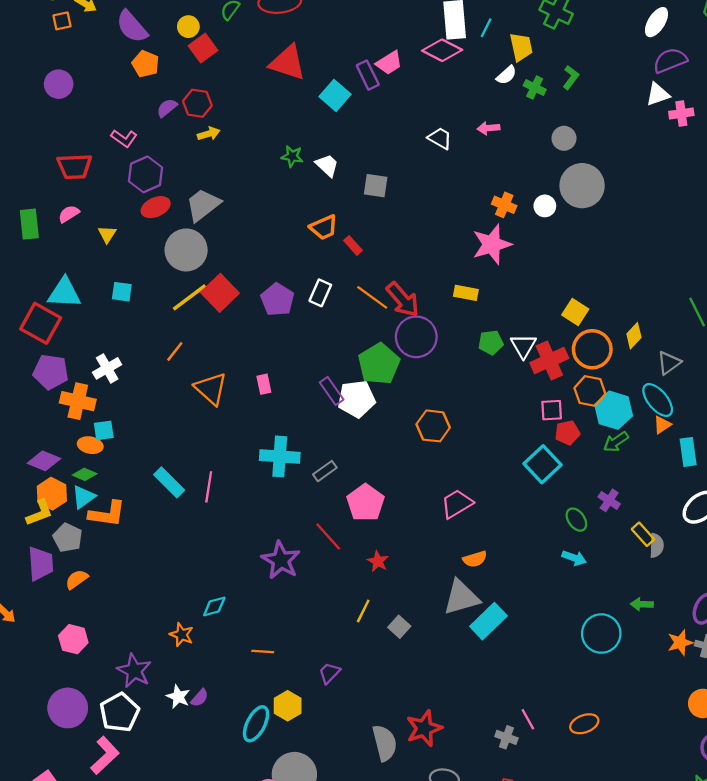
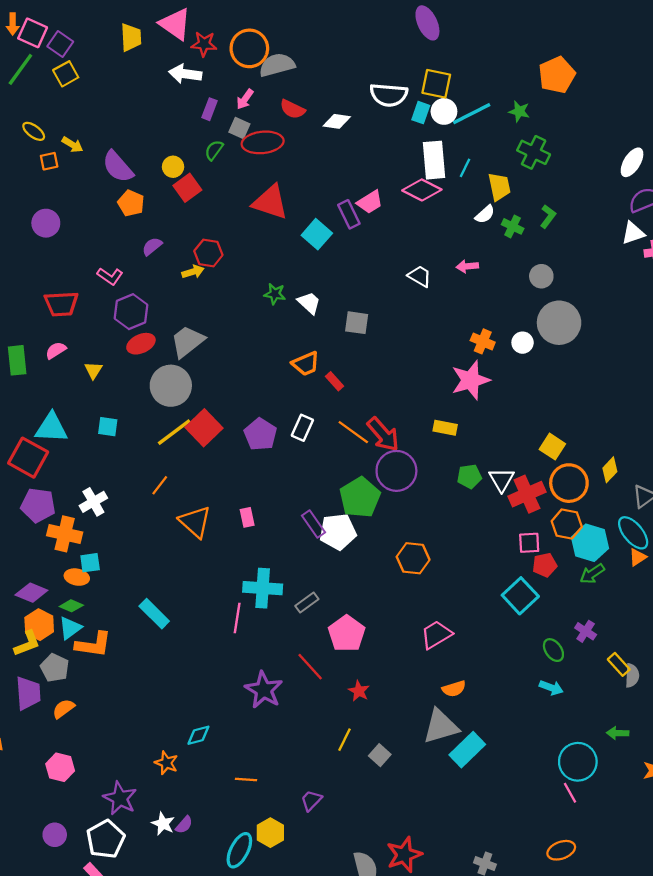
red hexagon: (197, 103) -> (208, 253), moved
pink line: (209, 487) -> (237, 618), moved
purple circle: (68, 708) -> (55, 835), size x0.6
pink line: (528, 719) -> (570, 793), moved

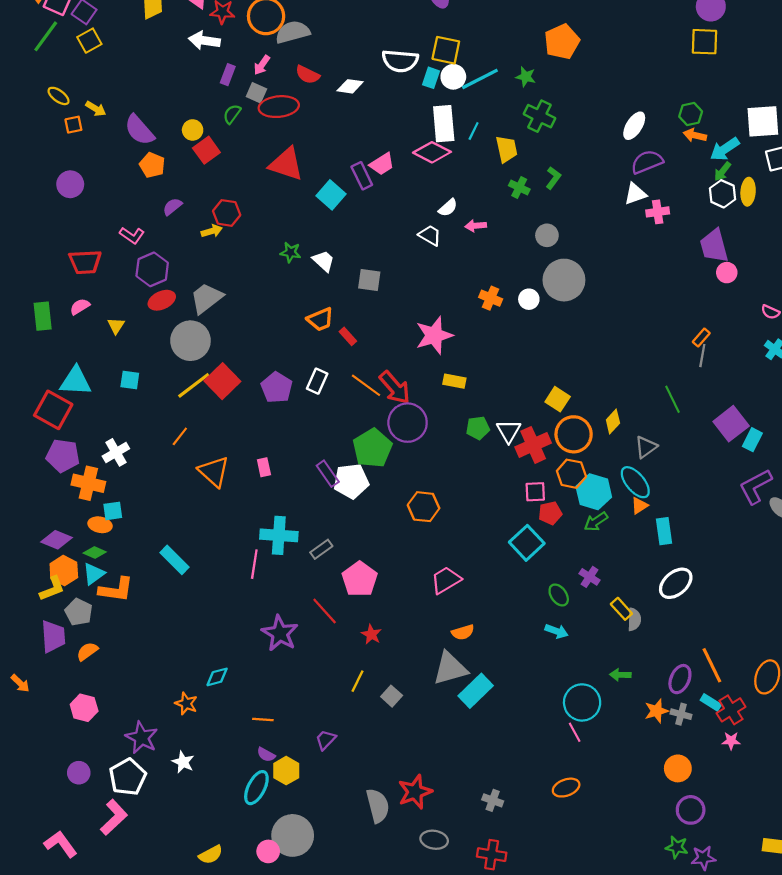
white semicircle: (485, 214) -> (448, 208), moved
pink star: (471, 380) -> (434, 335), moved
purple semicircle: (184, 825) -> (266, 755), moved, turned 78

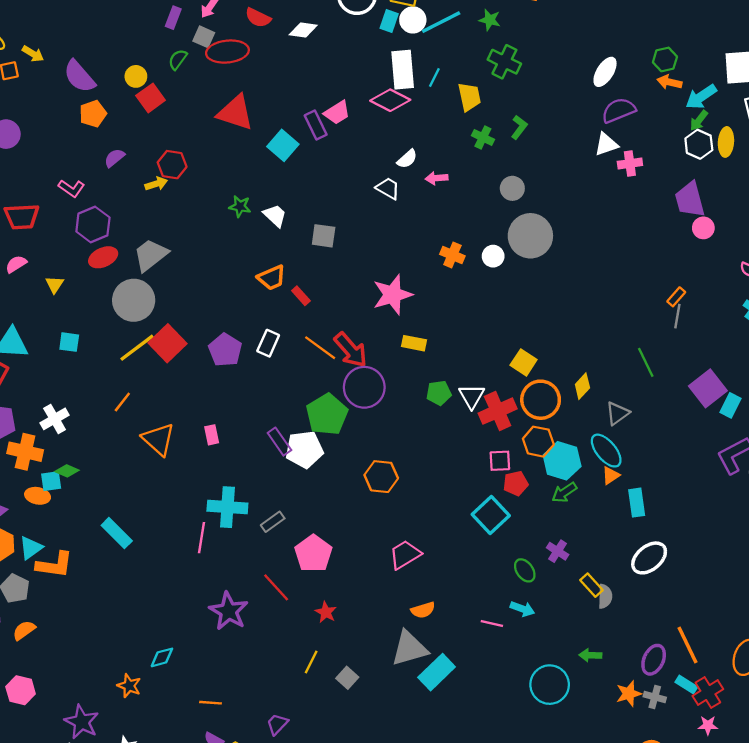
orange pentagon: (152, 165) -> (93, 114), turned 30
green diamond: (95, 552) -> (67, 471), moved
pink line: (575, 732) -> (492, 624), moved, turned -48

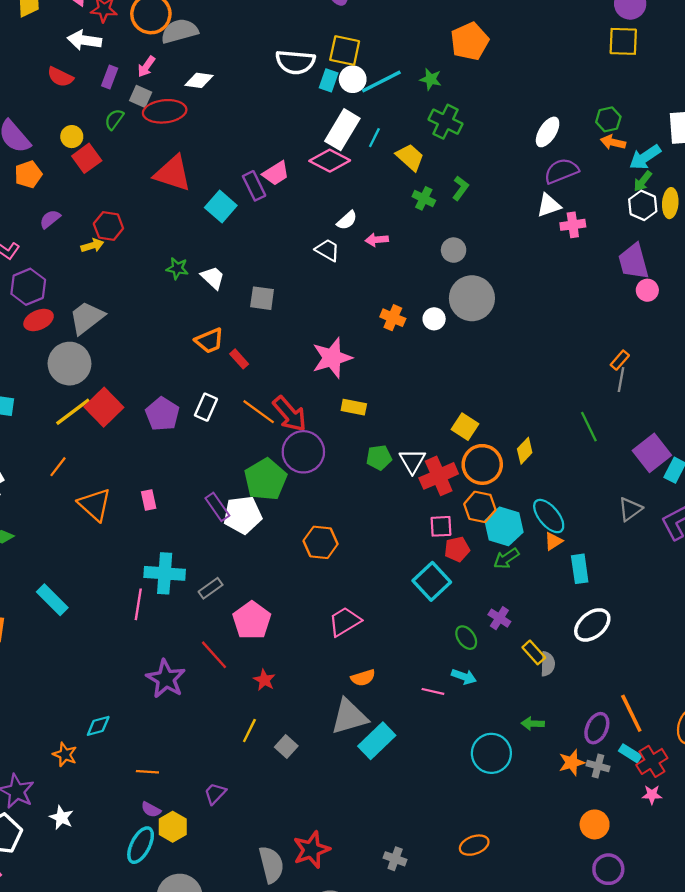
red semicircle: (258, 18) -> (60, 77), moved
white diamond: (303, 30) -> (199, 80), moved
white rectangle: (403, 70) -> (342, 130), turned 36
yellow trapezoid: (469, 97) -> (410, 157), turned -36
gray triangle: (617, 413) -> (630, 509), moved

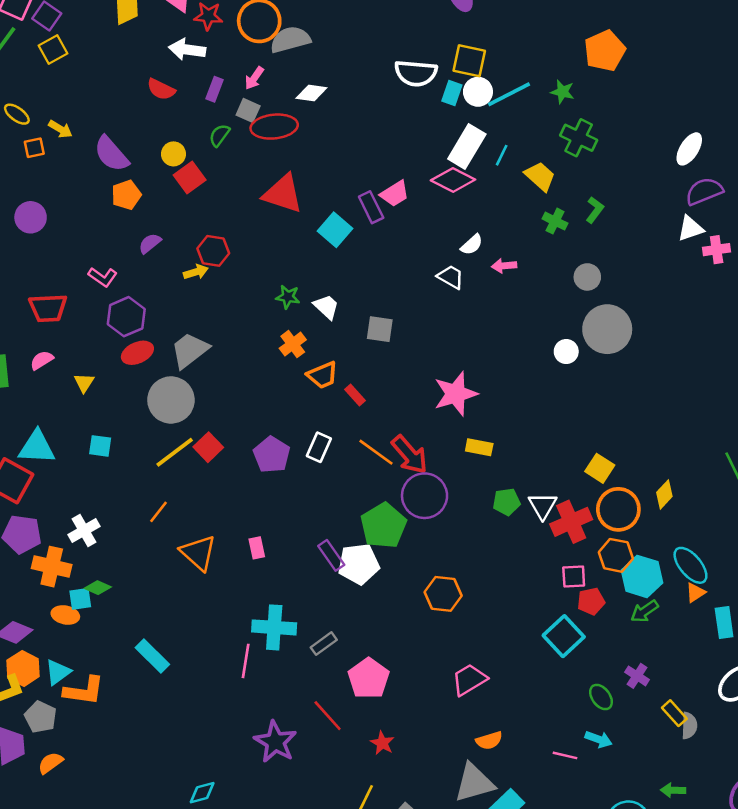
orange cross: (393, 318) -> (293, 344), moved, turned 30
red square: (104, 407) -> (208, 447), size x0.7

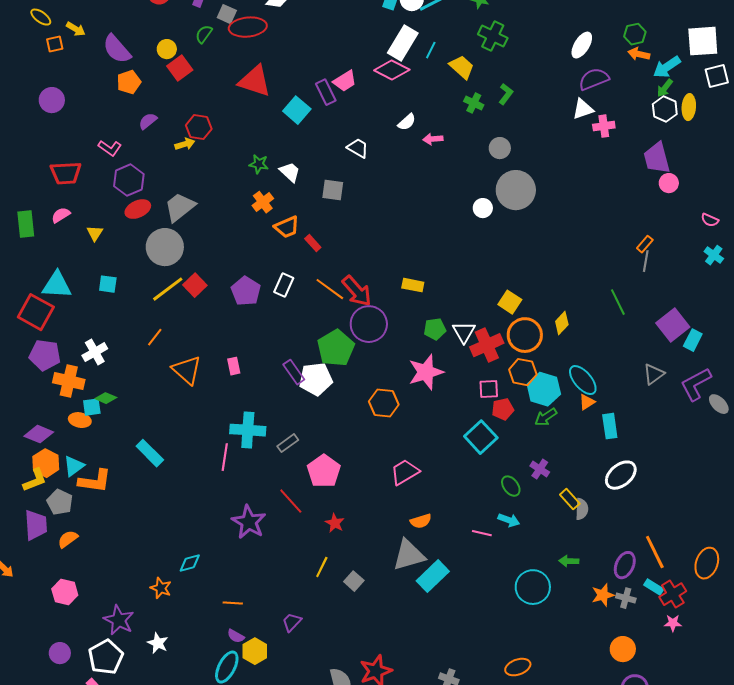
white trapezoid: (451, 277) -> (358, 148), moved
pink star: (456, 394) -> (426, 372), moved

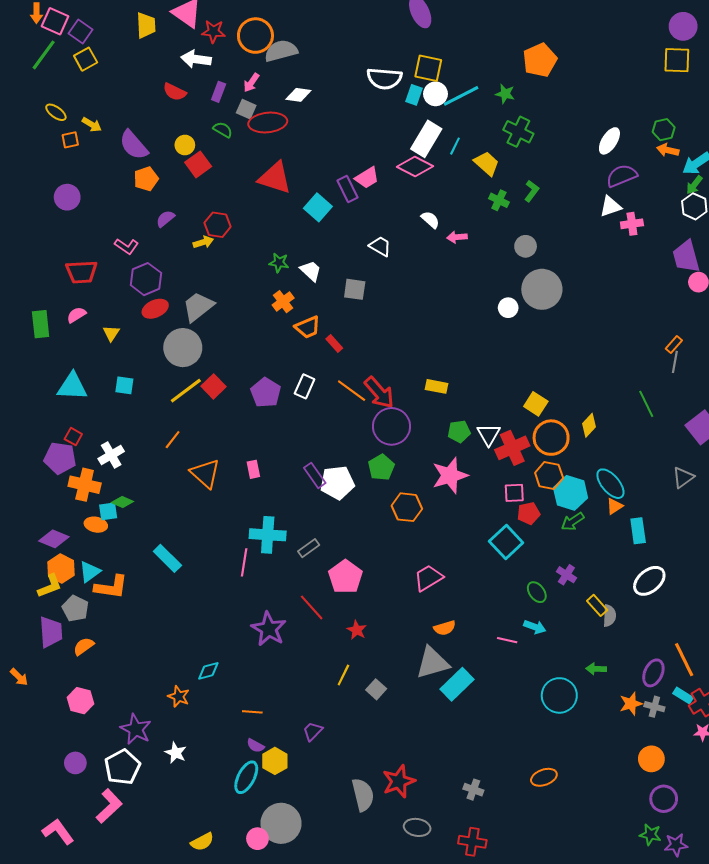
green semicircle: (204, 34) -> (223, 130), turned 84
white semicircle: (407, 122) -> (430, 220), turned -96
red square: (36, 312) -> (73, 437), moved, size x0.5
green pentagon: (336, 348) -> (381, 467), moved, size x0.7

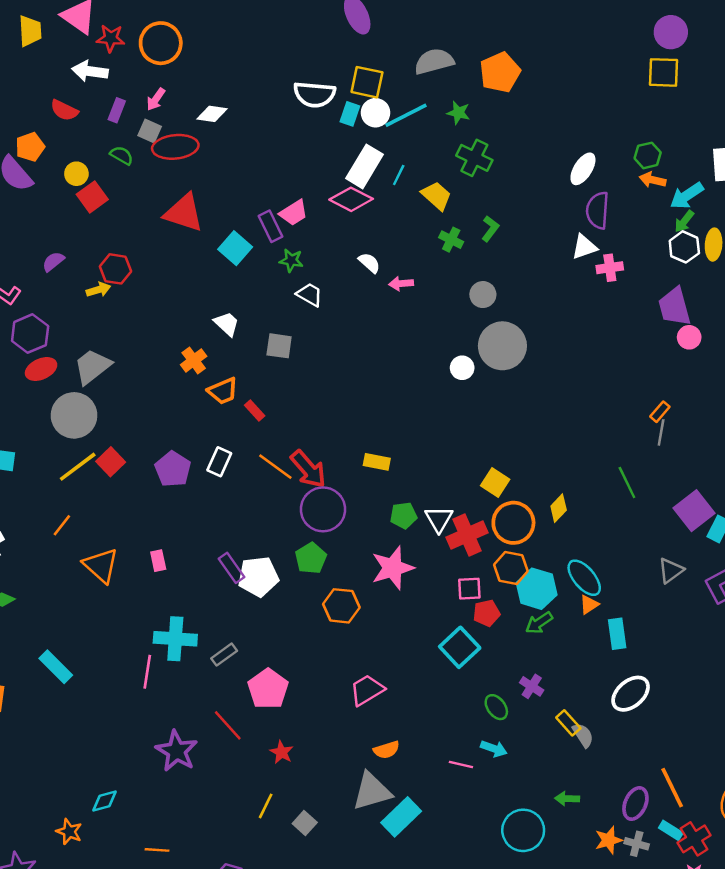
gray semicircle: (281, 51) -> (434, 61), moved
purple semicircle: (622, 176) -> (598, 210), turned -64
orange pentagon: (146, 179) -> (30, 147), moved
green star: (279, 263) -> (291, 260), moved
gray semicircle: (609, 616) -> (583, 735), turned -35

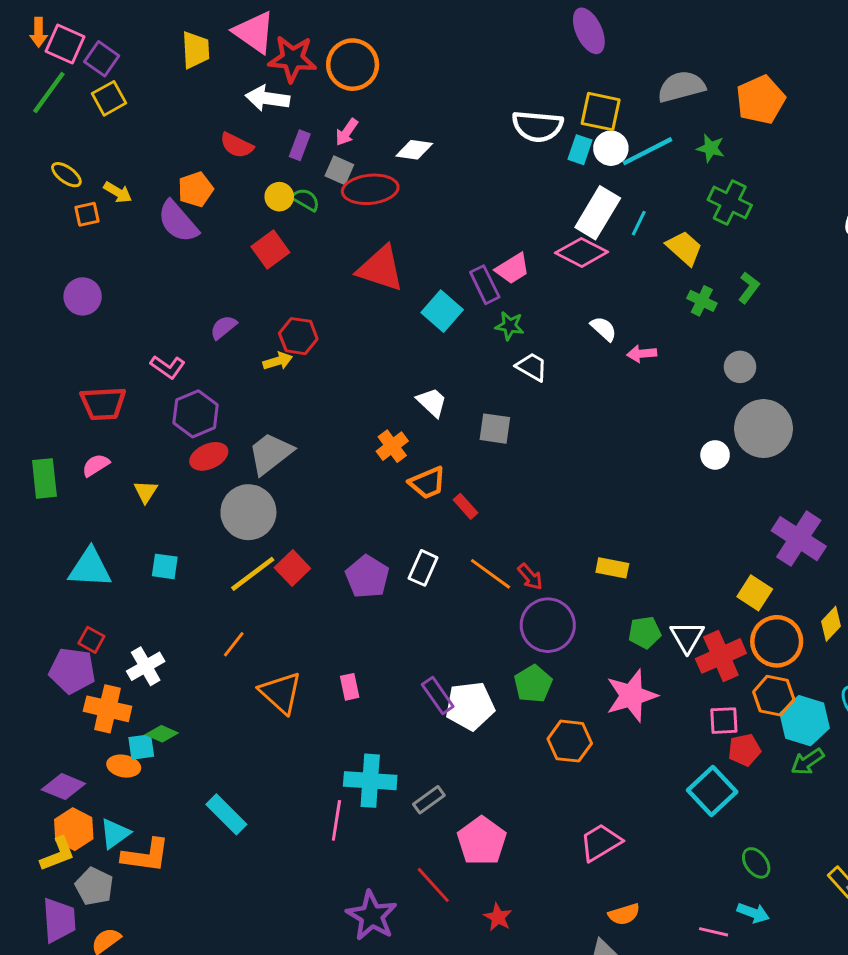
red star: (111, 38) -> (292, 59), size x1.4
yellow circle: (76, 174) -> (279, 197), moved
red arrow: (308, 469) -> (530, 577), size x0.6
purple cross: (532, 686) -> (799, 539), moved, size x1.8

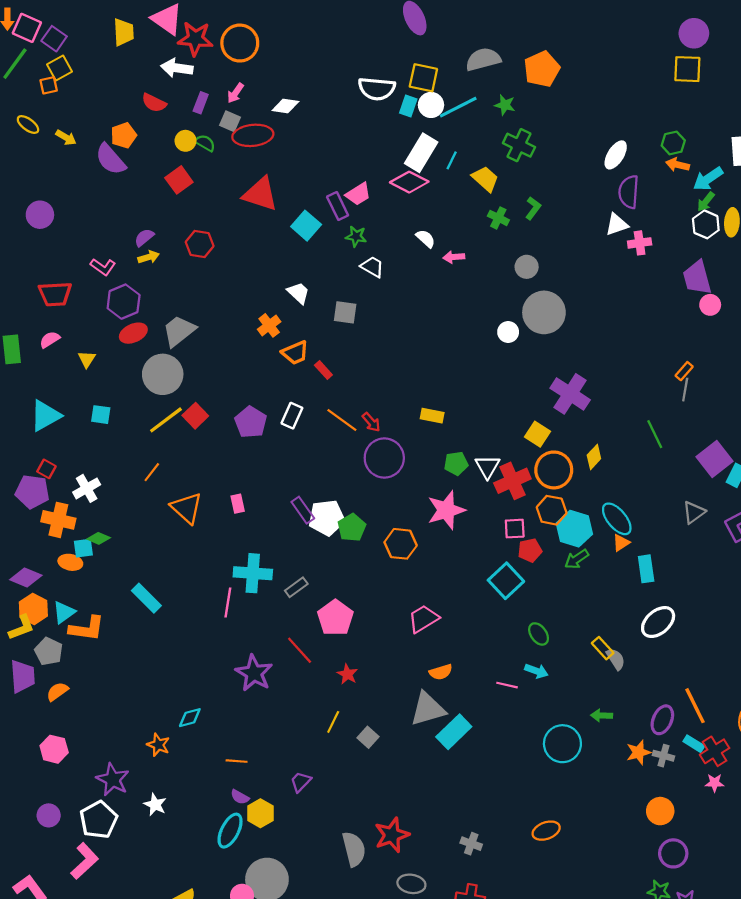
orange square: (87, 214) -> (49, 85), moved
yellow arrow: (278, 361) -> (149, 257), moved
cyan triangle: (90, 568) -> (45, 416), turned -32
green pentagon: (533, 684) -> (352, 528), moved

